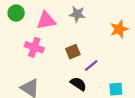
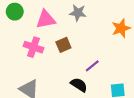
brown square: (73, 52) -> (63, 45), moved

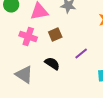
black semicircle: (79, 85) -> (52, 64), moved

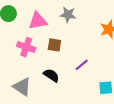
brown square: (55, 34) -> (54, 45), turned 32

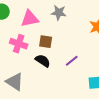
black semicircle: (51, 75) -> (43, 61), moved

